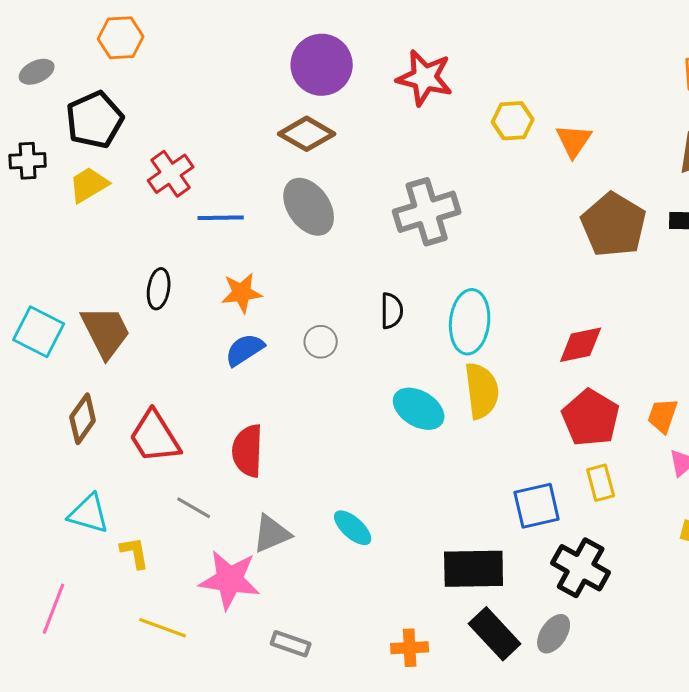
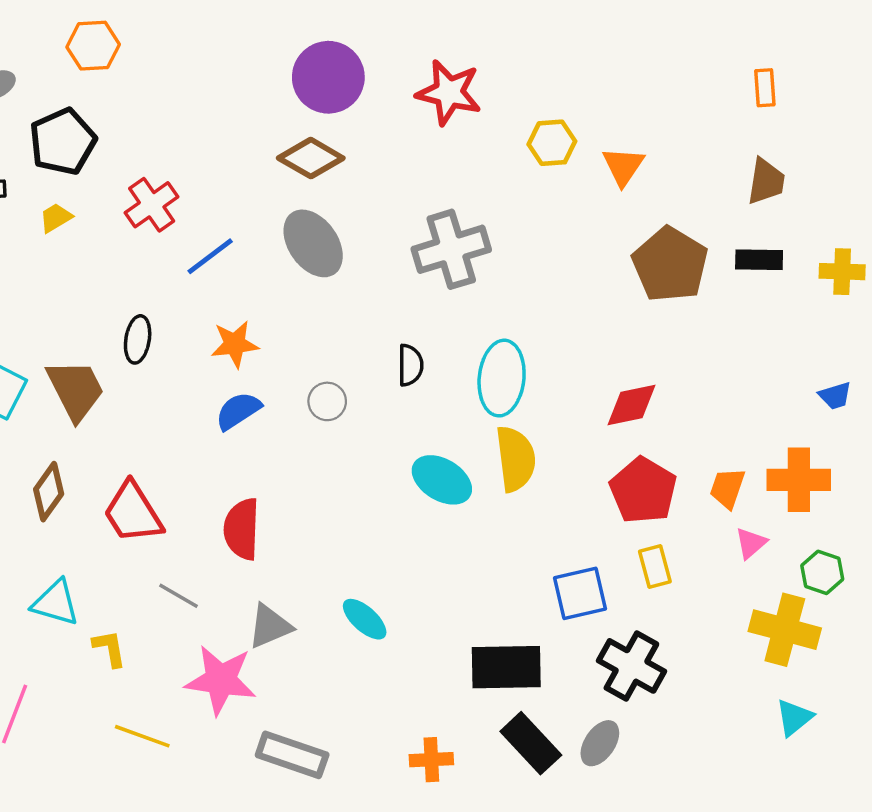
yellow trapezoid: (89, 185) -> (56, 218), size x0.7
blue line: (221, 218) -> (210, 256), turned -36
gray rectangle: (291, 644) -> (292, 755), size x1.5

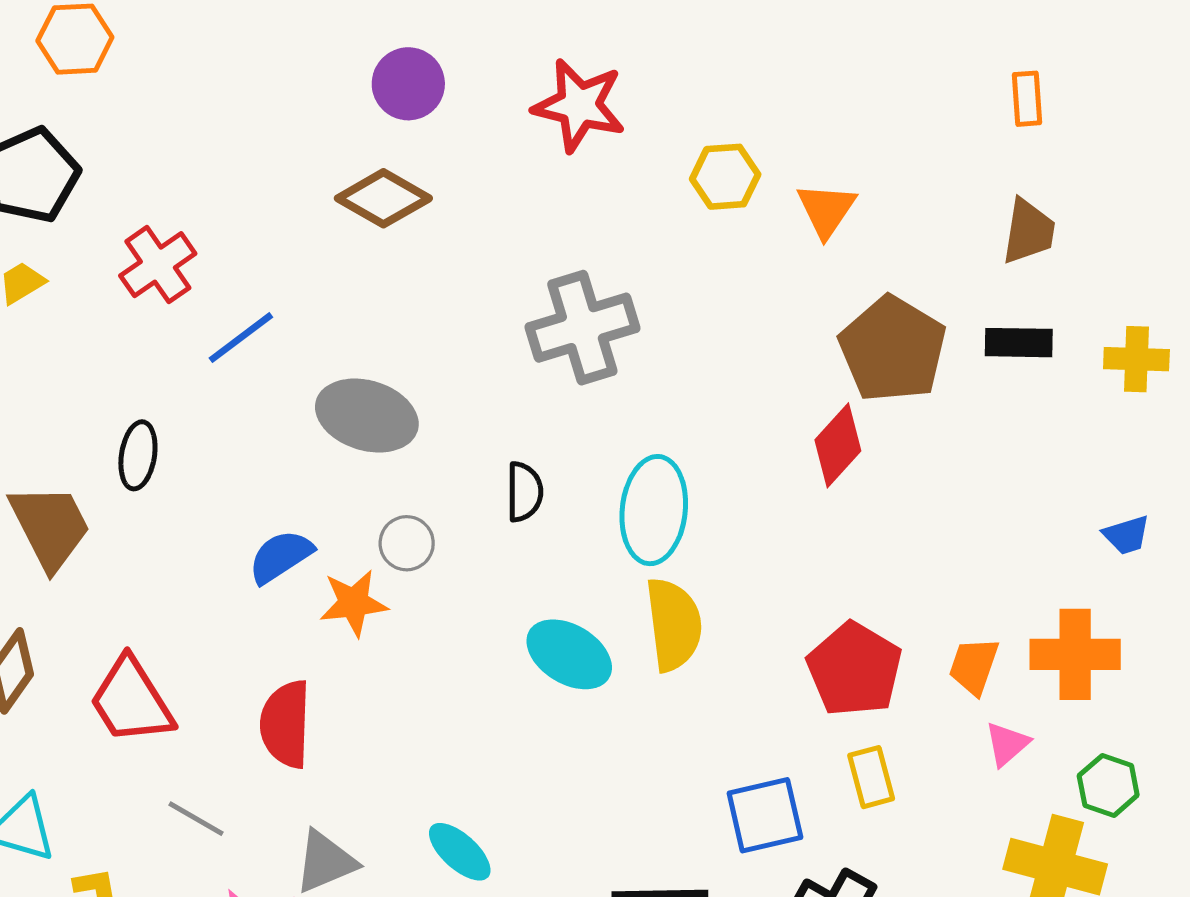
purple circle: (328, 77) -> (408, 84), size x0.7
gray ellipse: (313, 243) -> (367, 416), moved, turned -38
orange star: (235, 344) -> (354, 603), moved
red diamond: (631, 405) -> (838, 445), moved, turned -36

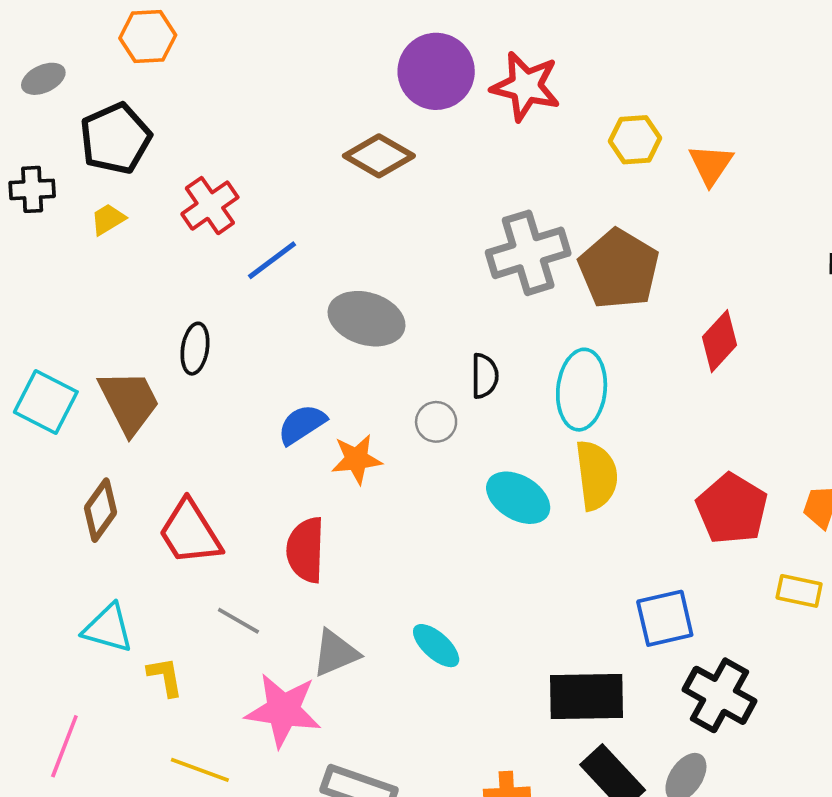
purple circle: (408, 84) -> (436, 71), moved, size x1.4
brown pentagon: (893, 349) -> (619, 269), moved
gray circle: (407, 543) -> (436, 422), moved
yellow rectangle: (871, 777) -> (799, 591), moved, turned -63

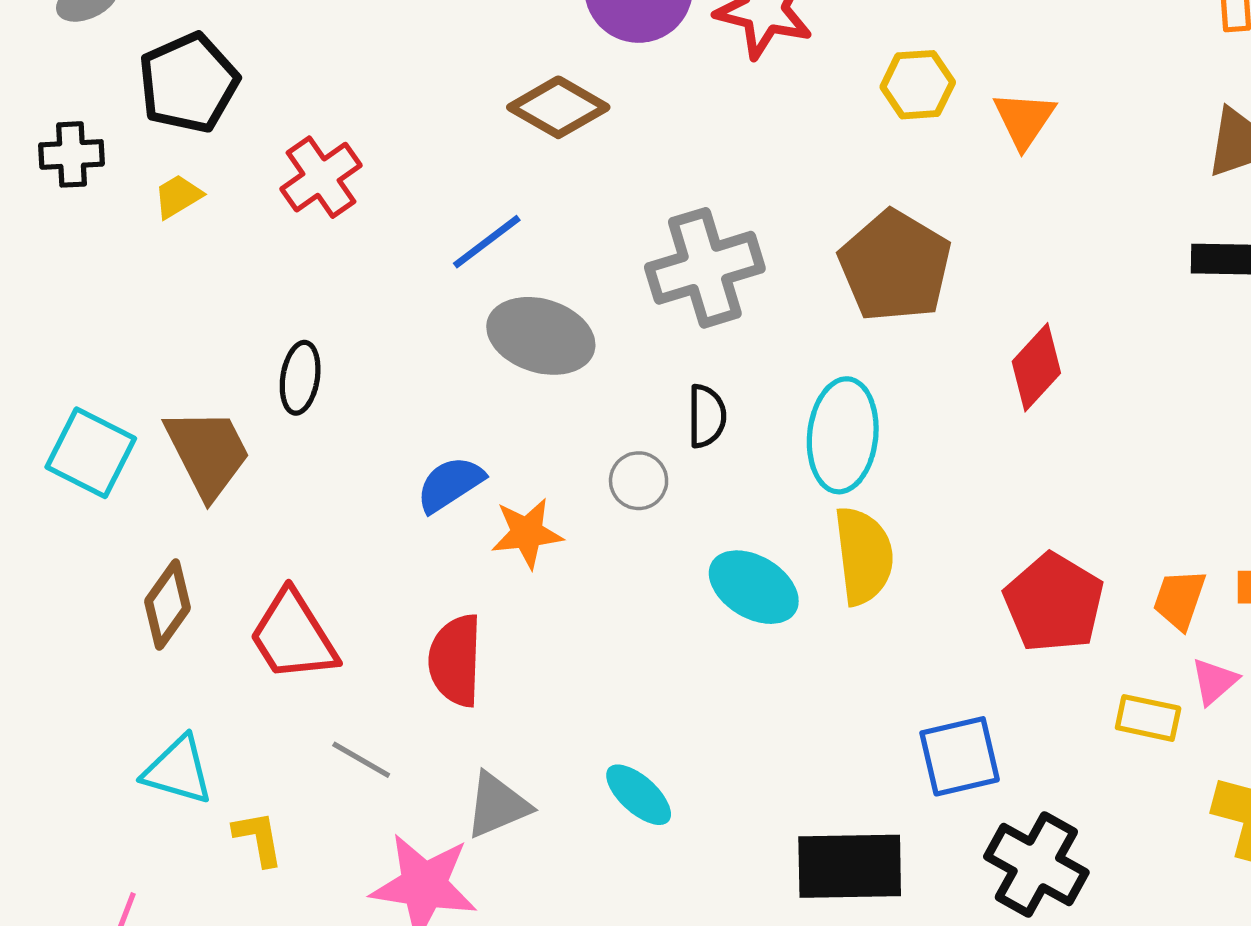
gray cross: (528, 253) -> (705, 268), moved
blue line: (272, 260) -> (487, 242), moved

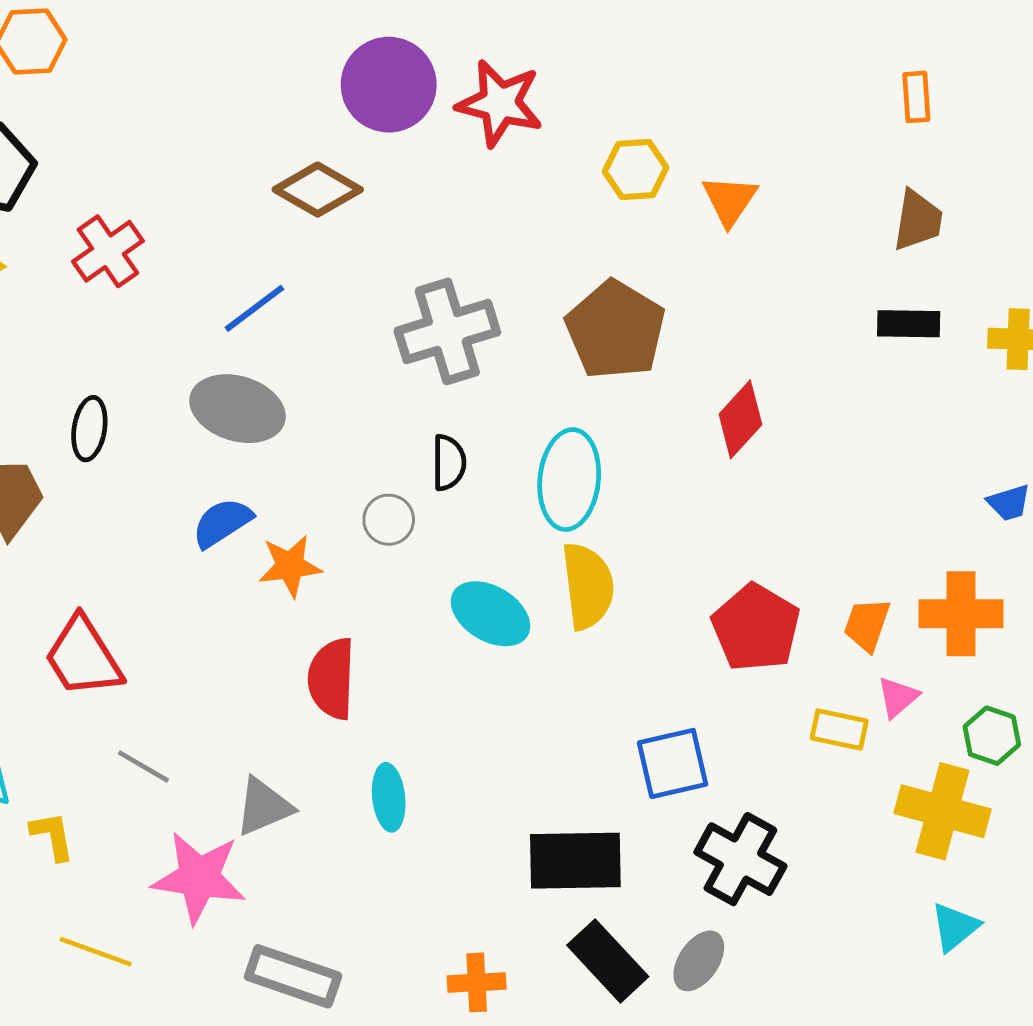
gray ellipse: (541, 336) -> (238, 409), moved
red semicircle: (455, 660) -> (332, 679), moved
cyan ellipse: (639, 795) -> (389, 797), turned 42

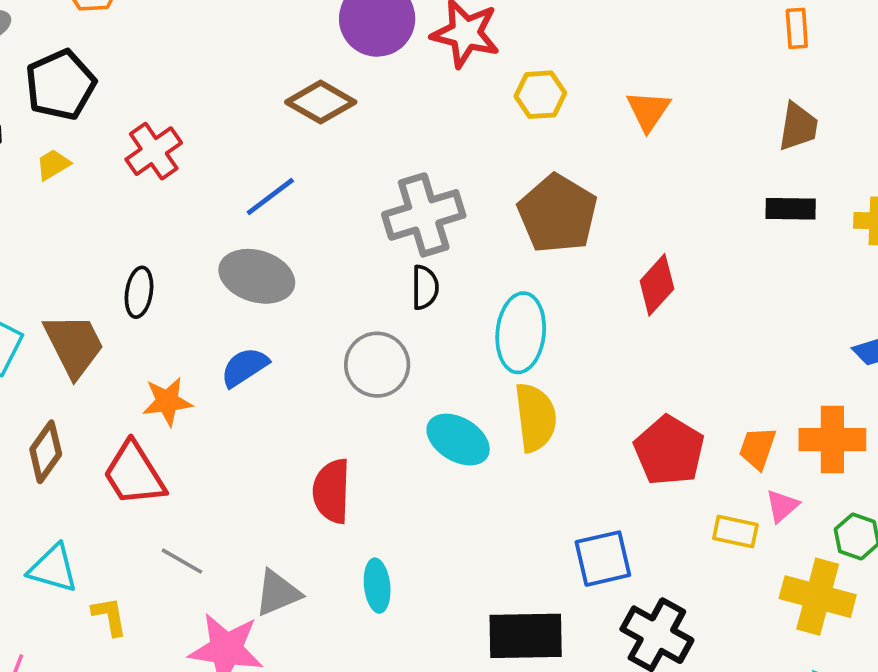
yellow hexagon: (636, 169) -> (540, 95), moved
black semicircle: (449, 463) -> (425, 287), moved
gray circle: (389, 520) -> (377, 365), size x1.6
orange star: (290, 566) -> (167, 401), moved

